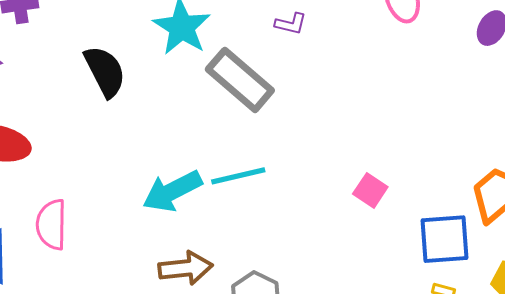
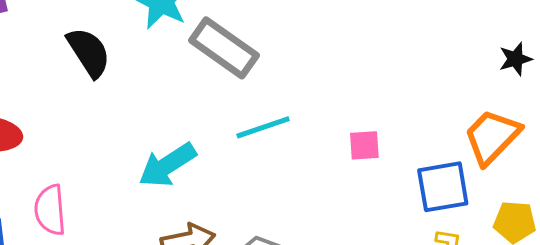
cyan line: (238, 176) -> (263, 127), moved
pink square: (370, 190) -> (364, 145), turned -32

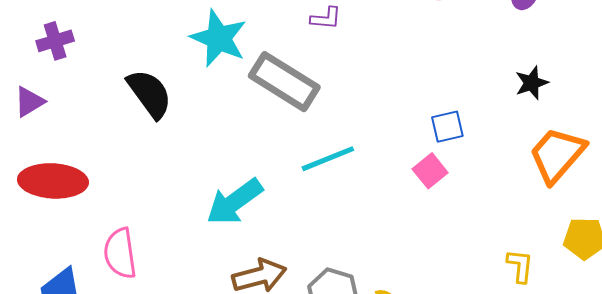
black star: (515, 59) -> (532, 83), moved
pink square: (364, 145) -> (430, 171), turned -32
blue square: (443, 187) -> (447, 127), moved, size x0.6

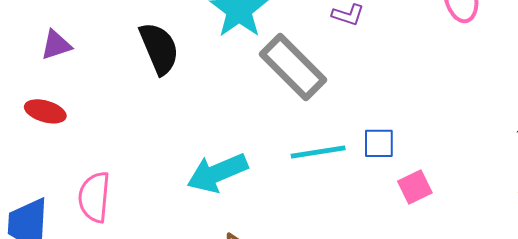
purple triangle: (29, 102) -> (56, 45), moved
blue square: (447, 127) -> (379, 143), moved
red ellipse: (53, 181) -> (45, 111), size x0.6

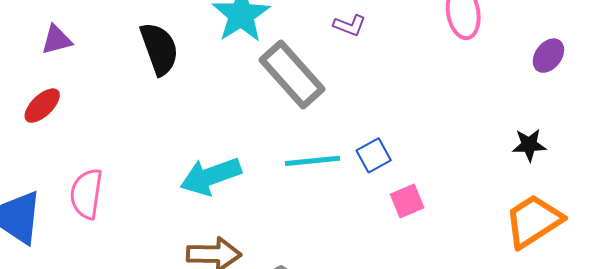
red ellipse: (45, 111) -> (42, 106), turned -63
blue square: (379, 143) -> (374, 155), turned -32

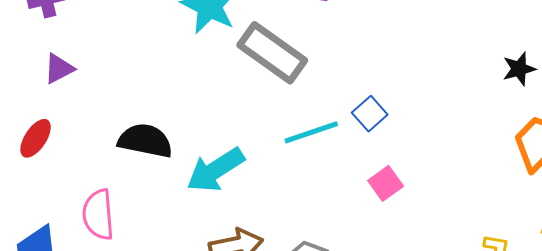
purple triangle: (57, 40) -> (59, 69), moved
black semicircle: (159, 49) -> (145, 141), moved, turned -46
pink square: (407, 201) -> (386, 183), moved

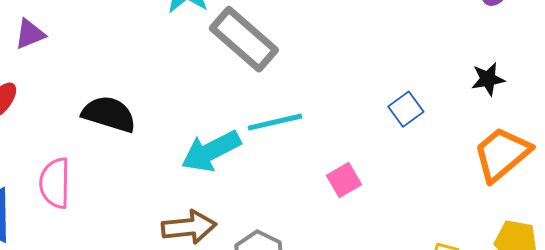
blue square: (370, 114) -> (406, 109), moved
cyan arrow: (215, 170) -> (211, 151), moved

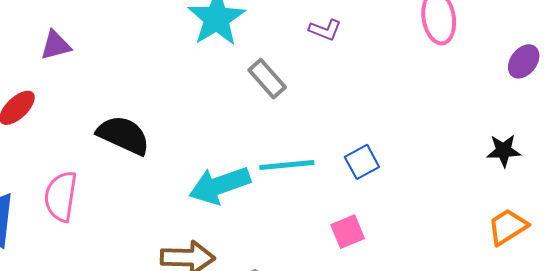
gray rectangle: (244, 39) -> (267, 79), size x0.6
blue square: (406, 109) -> (362, 162), moved
orange trapezoid: (502, 154) -> (508, 227), size x0.7

